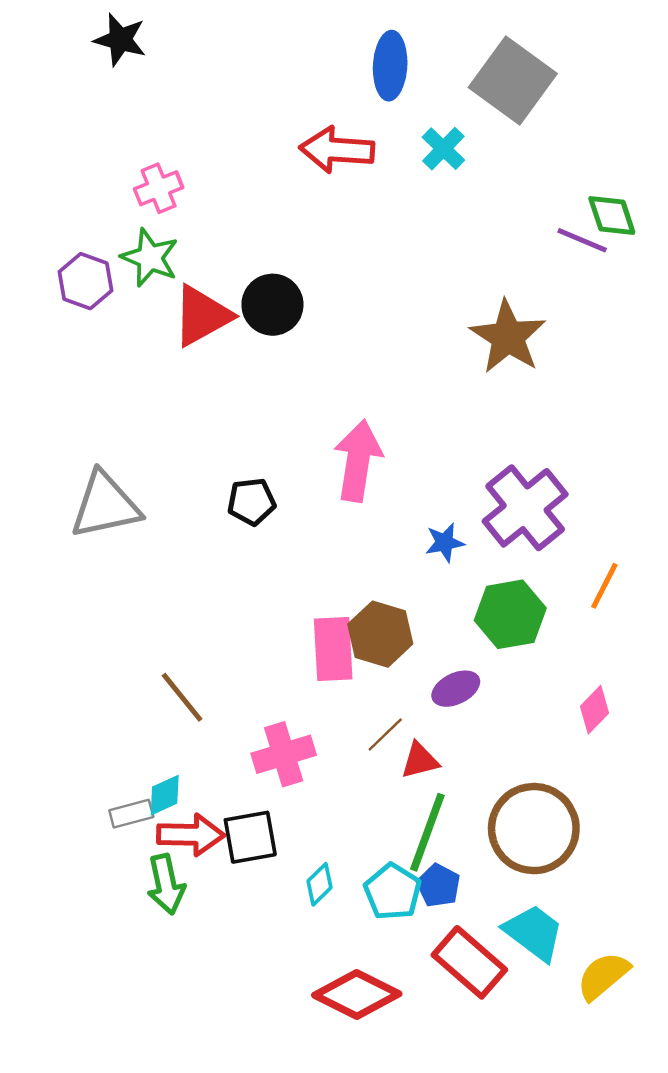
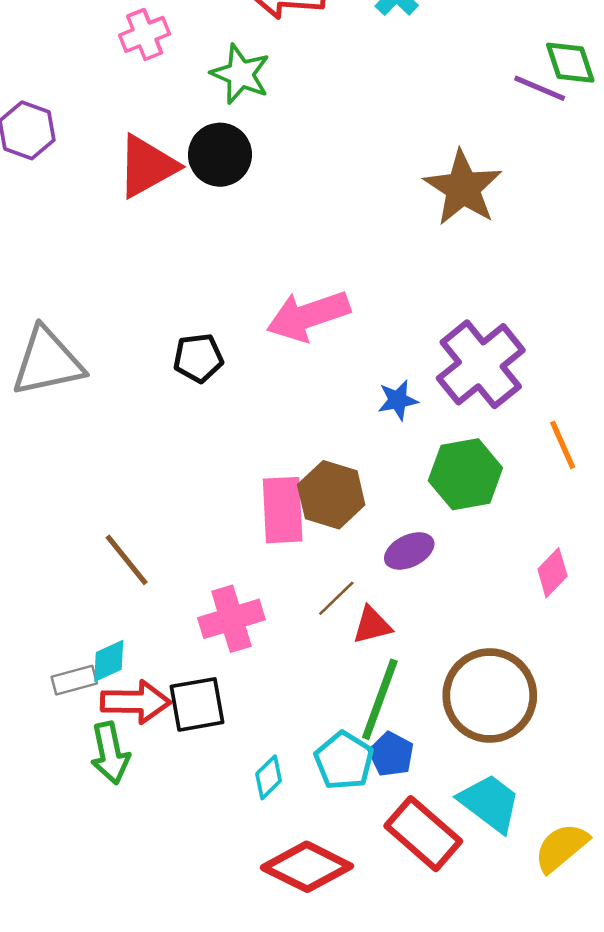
pink cross: (159, 188) -> (145, 34), moved
green star: (150, 258) -> (240, 74), moved
pink arrow: (358, 461) -> (308, 316), turned -118
orange line: (604, 586) -> (563, 445), turned -51
cyan diamond: (320, 884) -> (269, 777), moved

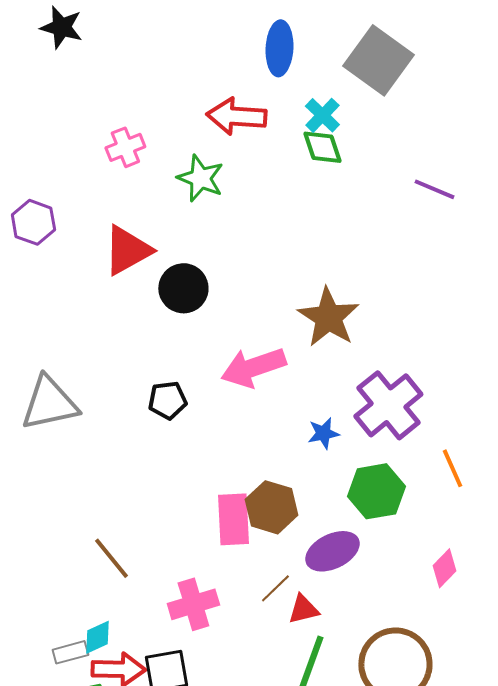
green diamond: (570, 63) -> (322, 147), moved
black circle: (220, 155) -> (183, 288), moved
brown star: (463, 188) -> (328, 317), moved
purple ellipse: (409, 551) -> (332, 551), size x1.4

